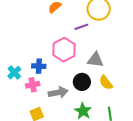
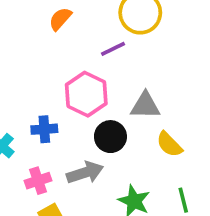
black circle: (82, 82) -> (110, 137), moved
pink cross: (33, 85) -> (38, 181), moved

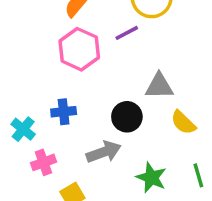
pink hexagon: (86, 94) -> (79, 49), moved
pink cross: (38, 181) -> (43, 162), moved

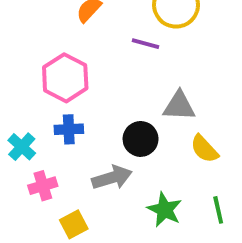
purple line: (127, 33) -> (145, 44), turned 40
pink hexagon: (79, 49) -> (65, 78), moved

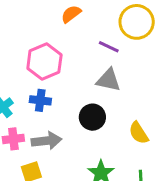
gray triangle: (179, 106) -> (108, 80), moved
gray arrow: (112, 178) -> (47, 141), moved

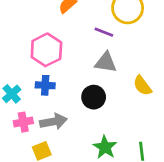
yellow semicircle: (139, 133) -> (142, 86), moved

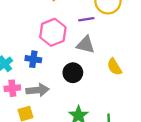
purple line: (104, 32) -> (86, 19), turned -35
pink hexagon: (46, 50) -> (53, 32), moved

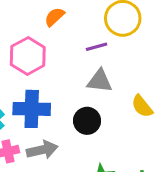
pink hexagon: (53, 32) -> (28, 56), moved
blue cross: (33, 59) -> (32, 109), size x1.6

